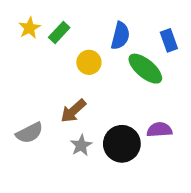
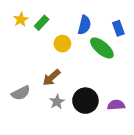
purple semicircle: (159, 130) -> (116, 105), moved

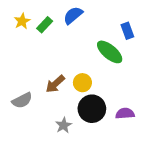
blue semicircle: (84, 25) -> (73, 15), moved, turned -144
yellow circle: (62, 44) -> (82, 83), moved
gray star: (57, 102) -> (64, 125), moved

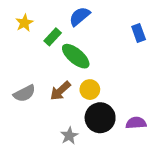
green rectangle: (45, 25) -> (53, 37), moved
green ellipse: (110, 52) -> (76, 56), moved
gray semicircle: (22, 100) -> (24, 93), moved

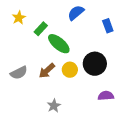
blue semicircle: (80, 16) -> (76, 13), moved
black circle: (100, 118) -> (95, 64), moved

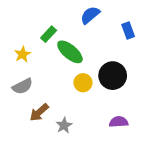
yellow star: (19, 18) -> (22, 54), moved
brown arrow: (47, 71) -> (39, 112), moved
purple semicircle: (106, 96) -> (119, 122), moved

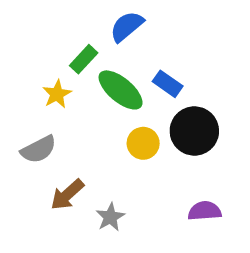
blue semicircle: (90, 15) -> (127, 26), moved
blue rectangle: (128, 31) -> (168, 84), moved, turned -35
yellow star: (22, 54) -> (57, 94), moved

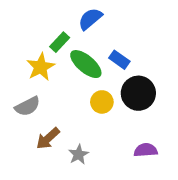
yellow star: (57, 94) -> (41, 67), size x1.4

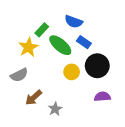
blue semicircle: (90, 19) -> (74, 22), moved, turned -120
purple semicircle: (146, 150) -> (102, 97), moved

